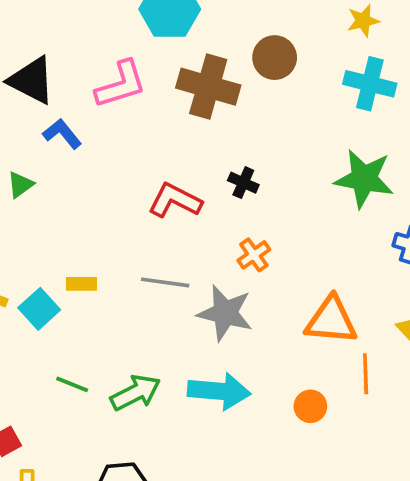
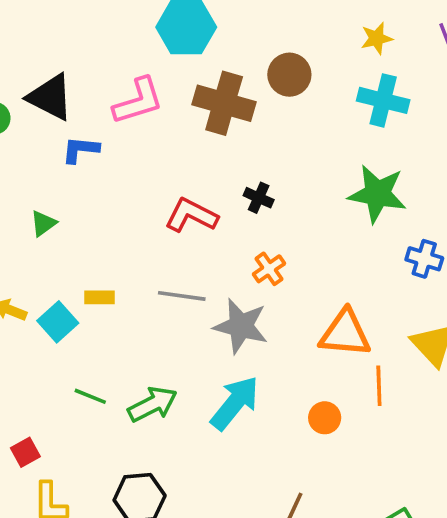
blue L-shape: (62, 134) -> (80, 150), turned -45
green triangle: (20, 185) -> (43, 223), moved
cyan arrow: (219, 391) -> (235, 403), turned -56

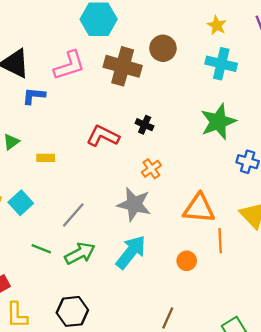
yellow star: (377, 38) -> (217, 25), turned -30
green star: (377, 194) -> (218, 122), turned -30
gray line: (182, 296) -> (73, 215), moved, turned -56
yellow rectangle: (99, 297) -> (46, 158), moved

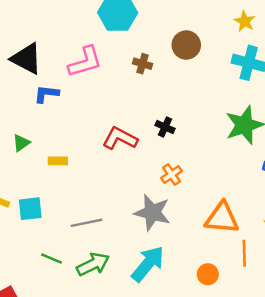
brown cross: (123, 66) -> (142, 64), size x0.5
cyan square: (21, 203) -> (30, 209), turned 35
gray line: (73, 215) -> (87, 223), turned 36

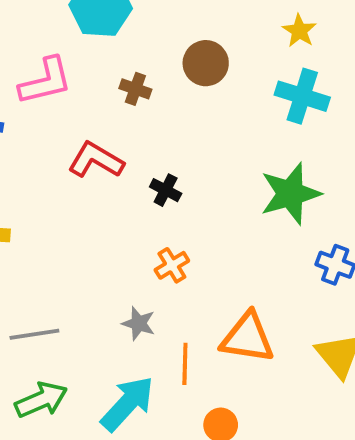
red L-shape: (120, 138) -> (96, 160), moved
gray star: (152, 213) -> (139, 323), size x0.6
orange line: (244, 253) -> (185, 364), moved

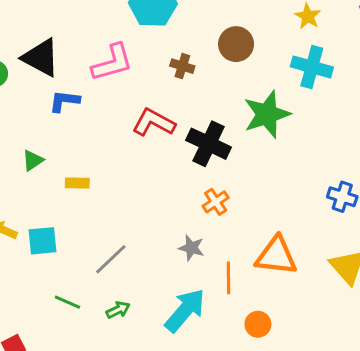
black cross: (166, 190) -> (209, 144), size x1.8
green star: (290, 194) -> (267, 114), moved
gray line: (34, 334) -> (111, 259), turned -33
green arrow: (41, 400) -> (118, 310), size x0.6

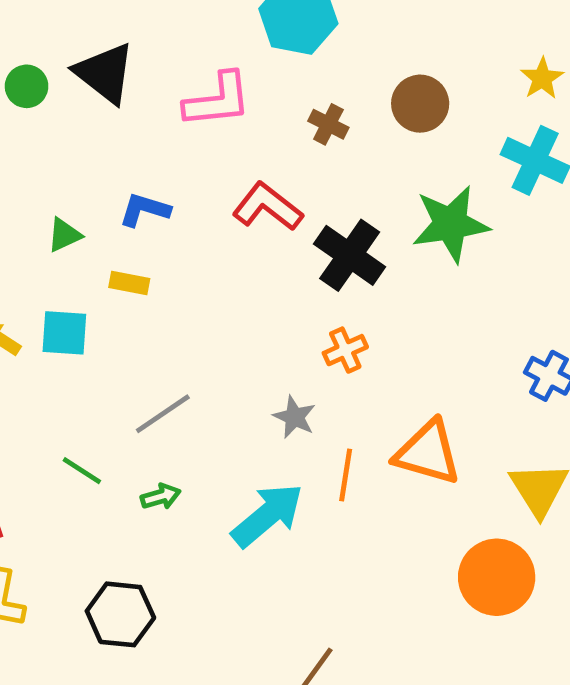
blue L-shape: (64, 101) -> (145, 210), moved
cyan square: (43, 241) -> (64, 333), moved
orange circle: (258, 324) -> (497, 577), moved, size x1.8

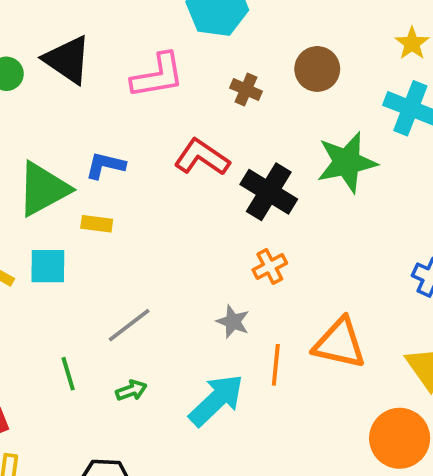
green triangle: (64, 235) -> (43, 189), size x2.0
green line: (82, 471) -> (68, 374), turned 44

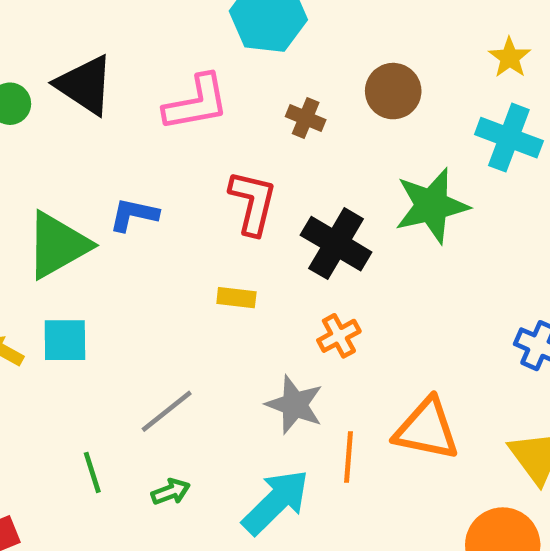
red L-shape: (202, 157) -> (253, 203), turned 70
yellow rectangle: (97, 224) -> (236, 298), moved
gray star: (233, 322) -> (295, 405), size x1.4

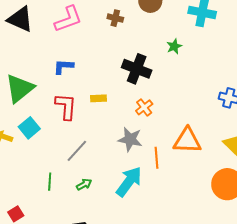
red L-shape: (253, 203) -> (66, 106), moved
green star: (432, 206) -> (174, 46), size x0.5
blue L-shape: (134, 215) -> (63, 67), moved
cyan square: (65, 340) -> (29, 128), turned -30
green line: (92, 472) -> (50, 182), turned 30

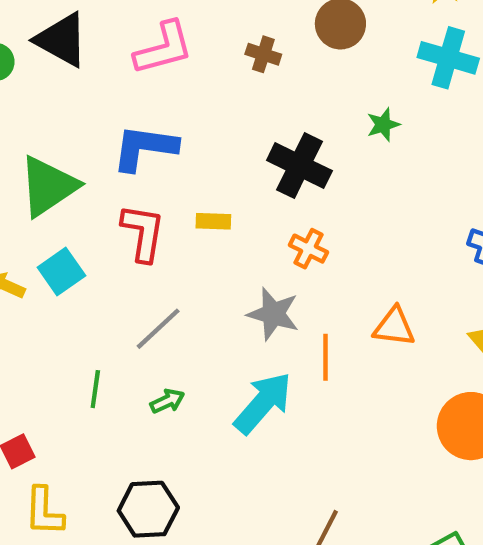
blue L-shape: (63, 67) -> (145, 148), size x1.5
orange cross: (144, 107) -> (309, 249), turned -30
orange triangle: (187, 141) -> (394, 327), size x0.7

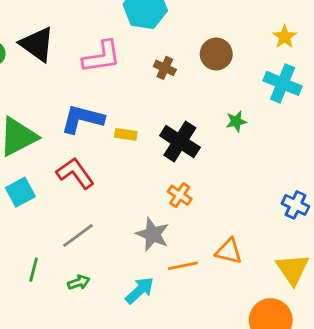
yellow rectangle: (213, 221) -> (126, 134), moved
red L-shape: (143, 233) -> (75, 173), turned -51
orange line: (326, 357) -> (183, 266), turned 72
cyan arrow: (263, 403) -> (140, 290), size x0.7

